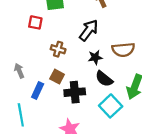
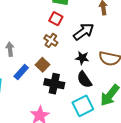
red square: (35, 22) -> (56, 19), moved

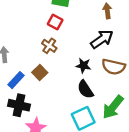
black arrow: (84, 32) -> (102, 39), moved
black cross: (54, 84) -> (19, 105), moved

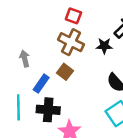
brown cross: (49, 46) -> (71, 42), size x1.5
black star: (83, 66) -> (104, 46), moved

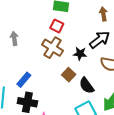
gray arrow: (25, 59) -> (14, 38), moved
brown square: (65, 72) -> (69, 75), moved

